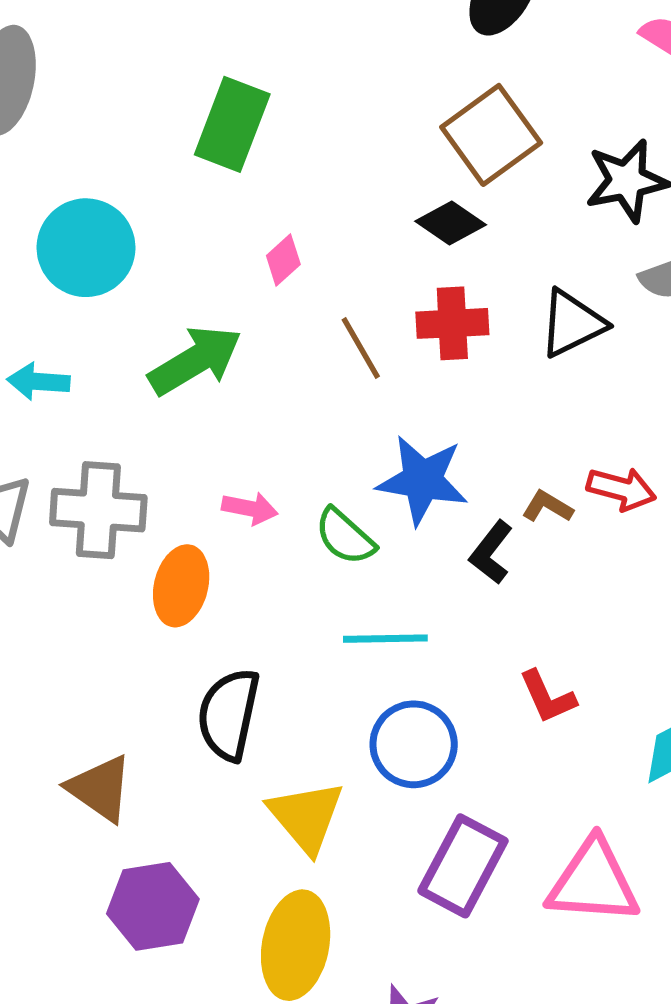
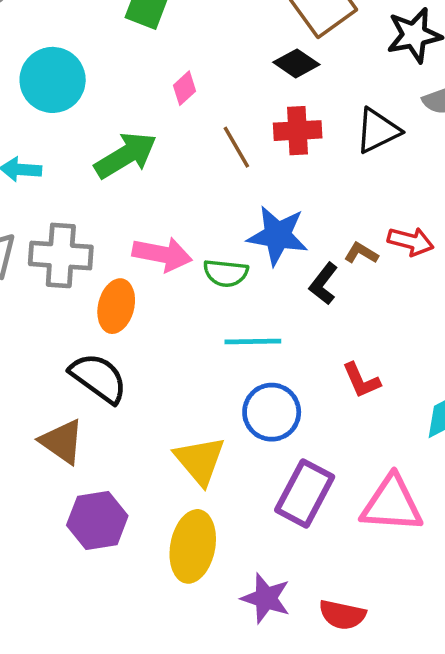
pink arrow: (250, 508) -> (162, 254), size x1.6
green semicircle: (345, 537) -> (226, 273), turned -36
black semicircle: (229, 714) -> (99, 378), moved, turned 114

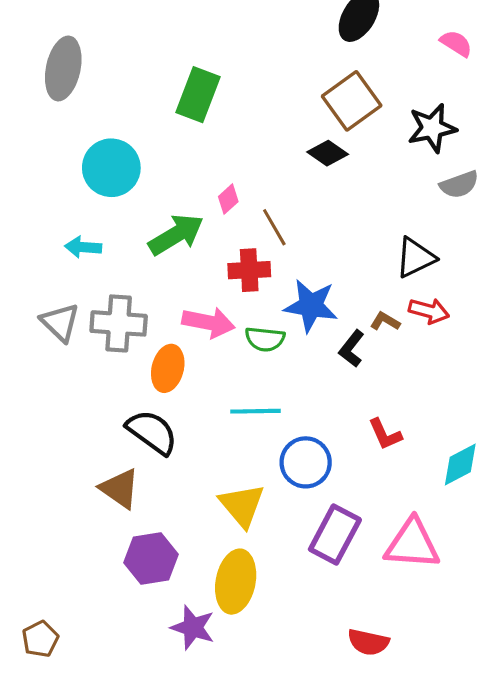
pink diamond: (184, 88) -> (228, 199), moved
red cross: (298, 131) -> (249, 270), moved
black triangle: (378, 131) -> (415, 258), moved
cyan line: (253, 341) -> (255, 411), moved
purple star: (266, 598) -> (193, 628), moved

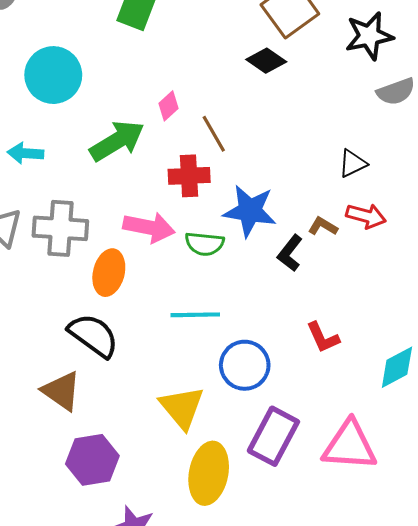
black triangle: (415, 258) -> (353, 164), size x0.7
yellow ellipse: (236, 582) -> (209, 473), moved

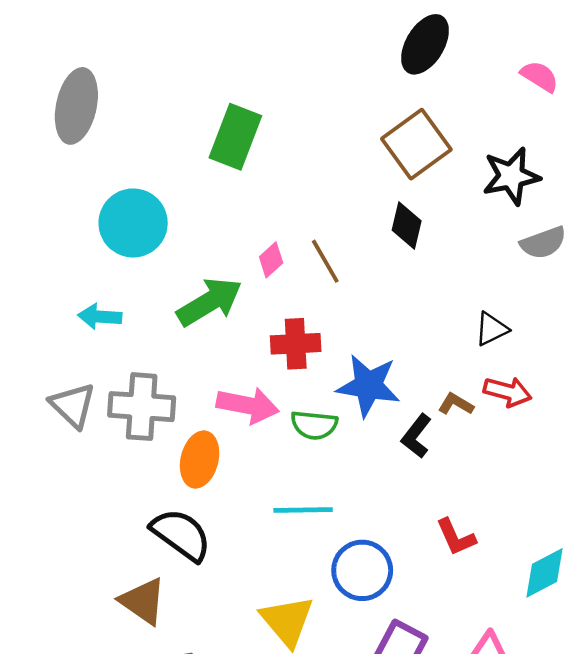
black diamond: (266, 61) -> (407, 225), moved, turned 69
brown line: (214, 134) -> (325, 261), moved

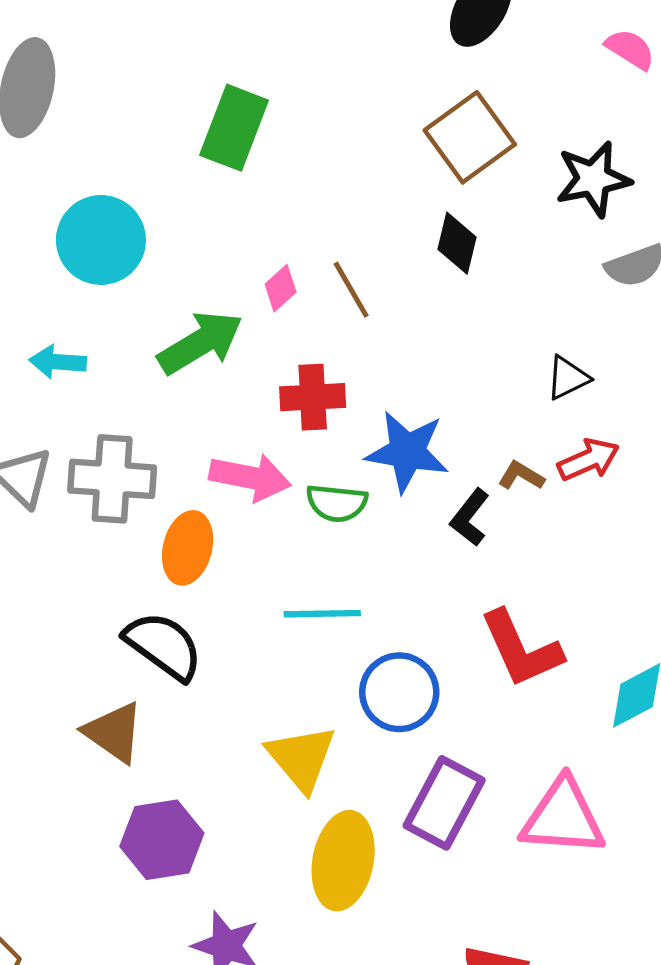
red arrow: (508, 392) -> (588, 460), turned -39
red L-shape: (456, 537) -> (521, 649), size x1.6

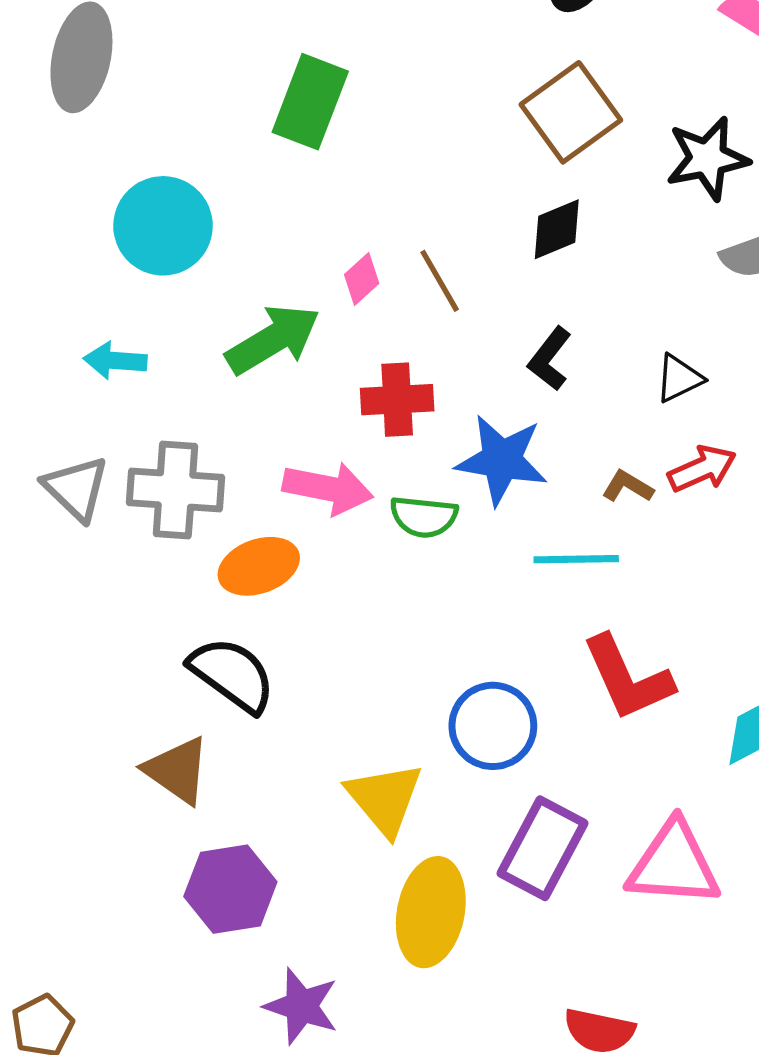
black diamond: (457, 243) -> (557, 229), turned 54
black L-shape: (470, 517) -> (550, 359), moved
orange ellipse: (188, 548) -> (259, 566), turned 56
cyan line: (322, 614) -> (576, 559), moved

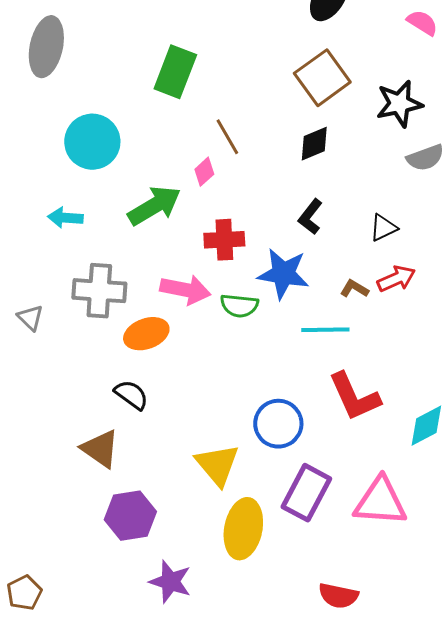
brown line: (440, 281) -> (227, 137), moved
gray triangle: (76, 488) -> (30, 318), moved, size x0.7
black semicircle: (232, 674) -> (131, 395), size x0.7

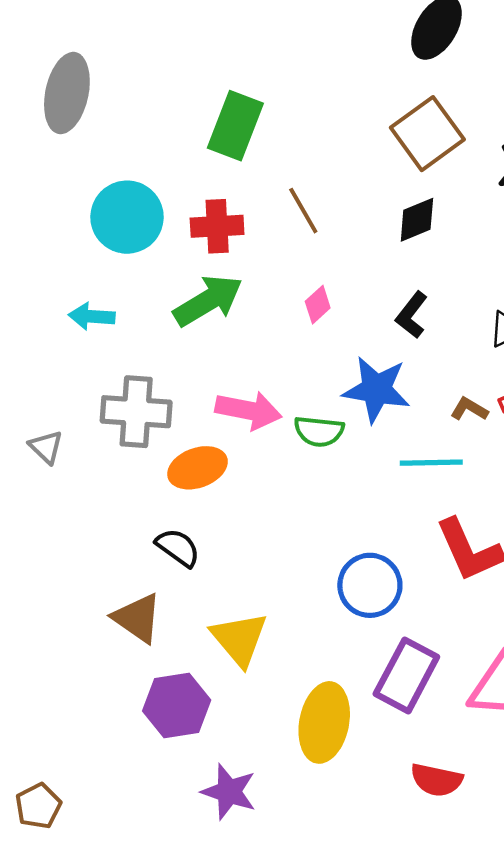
pink diamond: (204, 172) -> (318, 305), moved
red cross: (224, 240) -> (217, 226), moved
yellow triangle: (217, 465) -> (239, 639), moved
red semicircle: (338, 596) -> (436, 780), moved

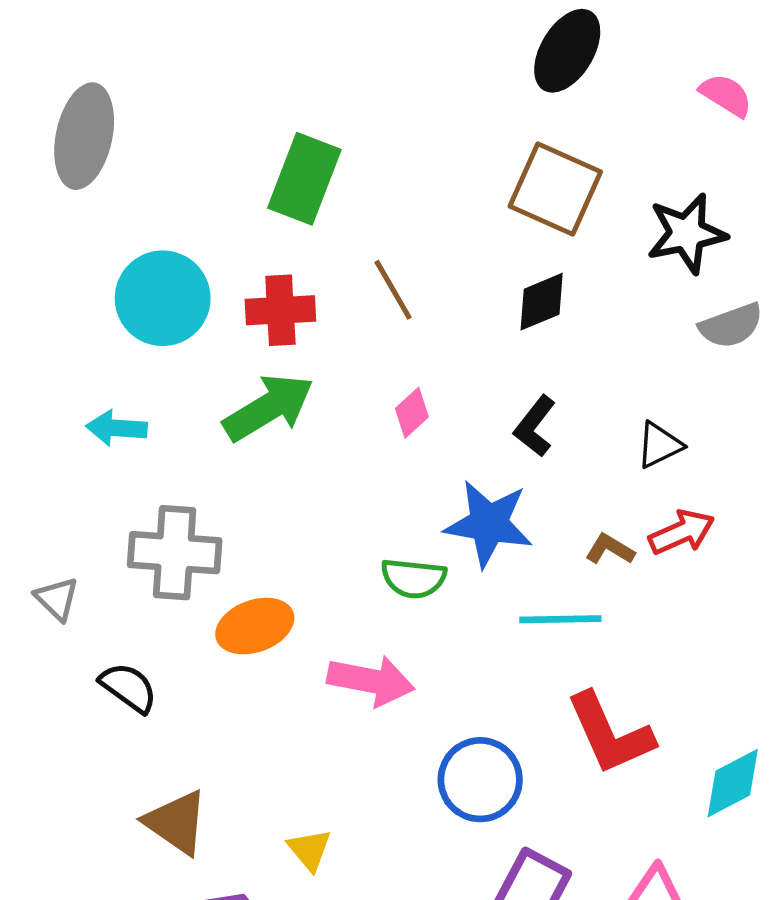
brown square: (427, 134) -> (555, 189), turned -30
pink arrow: (248, 410) -> (371, 681), moved
black semicircle: (178, 547) -> (129, 687), moved
yellow triangle: (239, 639) -> (309, 850), size x0.6

